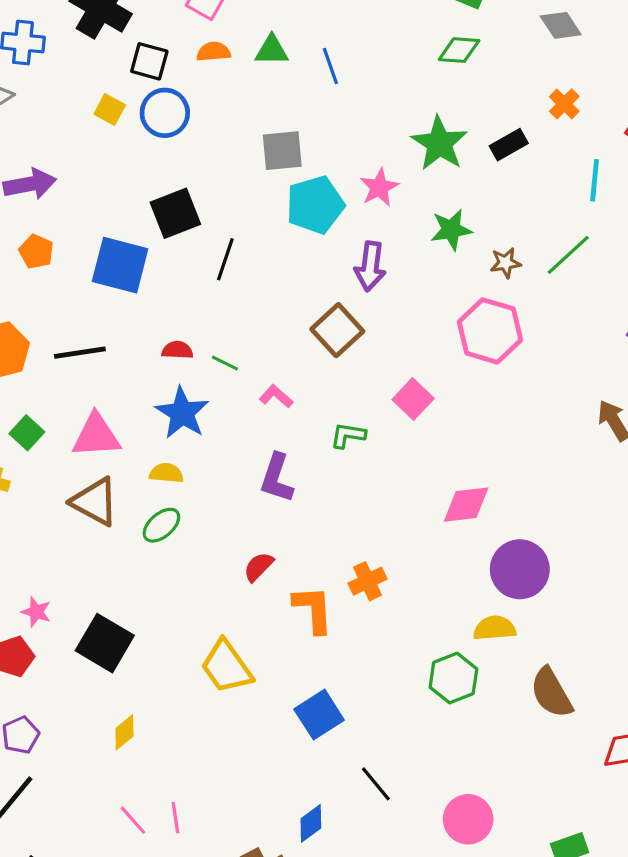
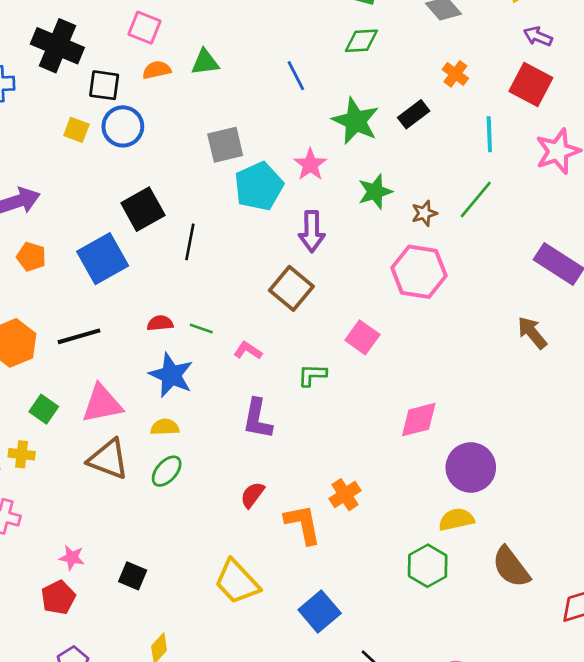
blue line: (330, 66) -> (296, 76), moved
blue square: (120, 265) -> (103, 259), turned -36
black square: (105, 643) -> (133, 576), size x0.6

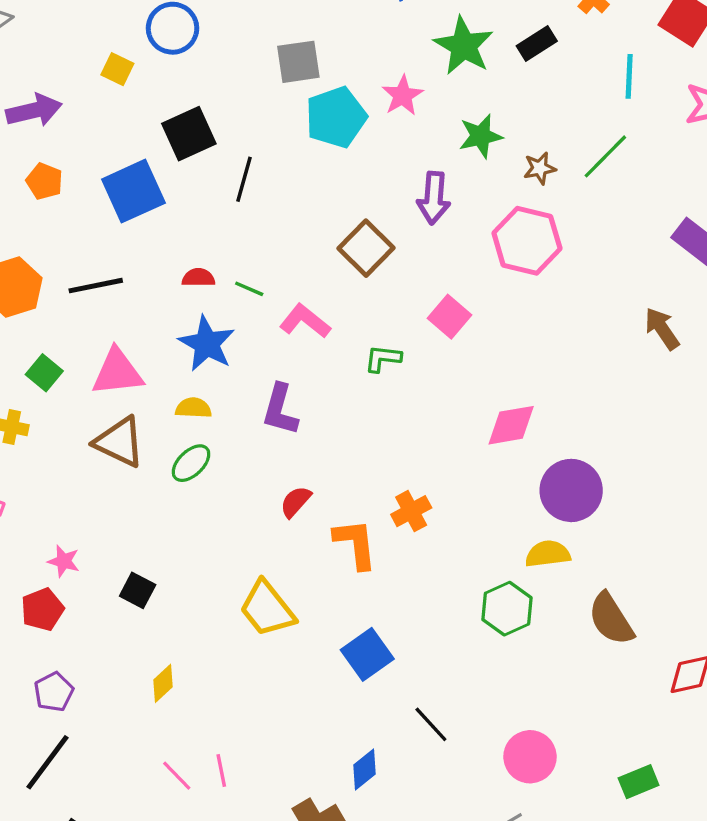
yellow square: (76, 130) -> (117, 69), moved
purple arrow: (312, 231) -> (434, 198), moved
pink L-shape: (248, 351) -> (305, 321), size x1.4
purple L-shape: (257, 419) -> (280, 410), moved

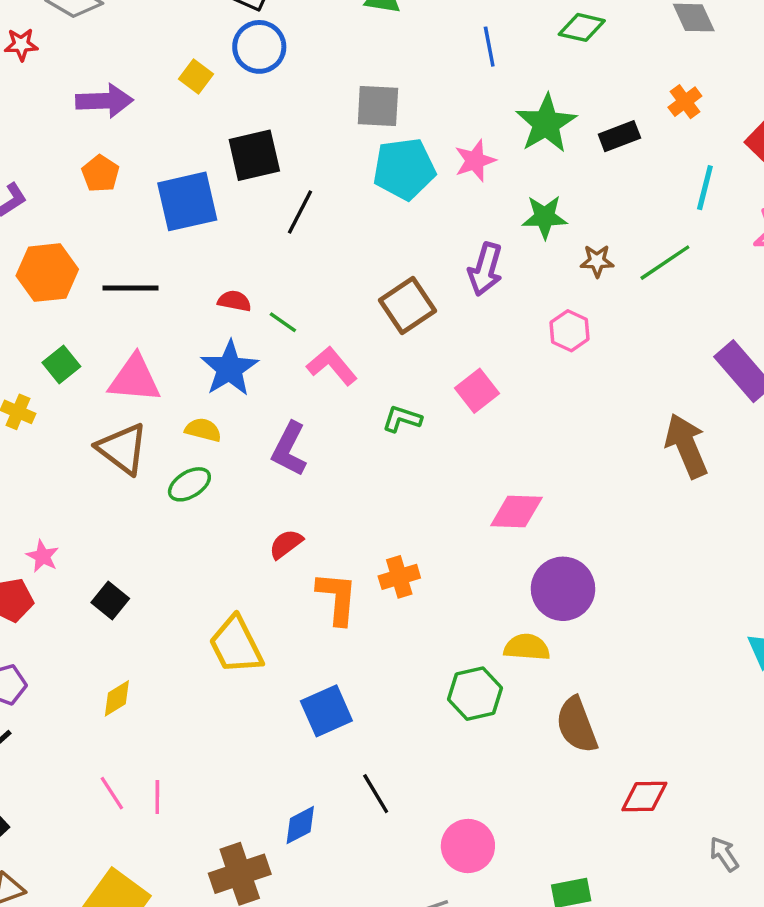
pink hexagon: (527, 241) -> (570, 331), size x0.6
brown arrow: (662, 329) -> (686, 446), size x1.4

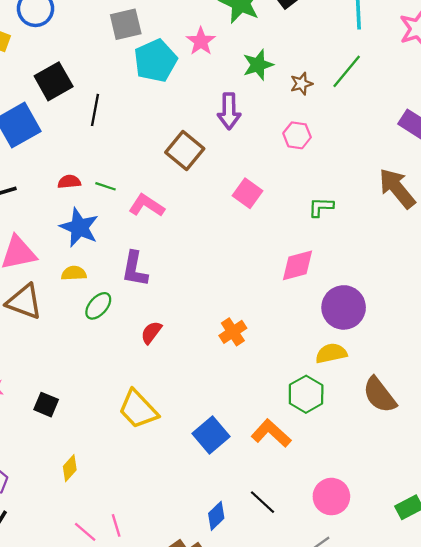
green L-shape: (402, 419) -> (321, 207), moved
green ellipse: (189, 484) -> (98, 306), moved
orange L-shape: (337, 598) -> (271, 433), moved, turned -36
black line: (376, 794) -> (263, 502), moved

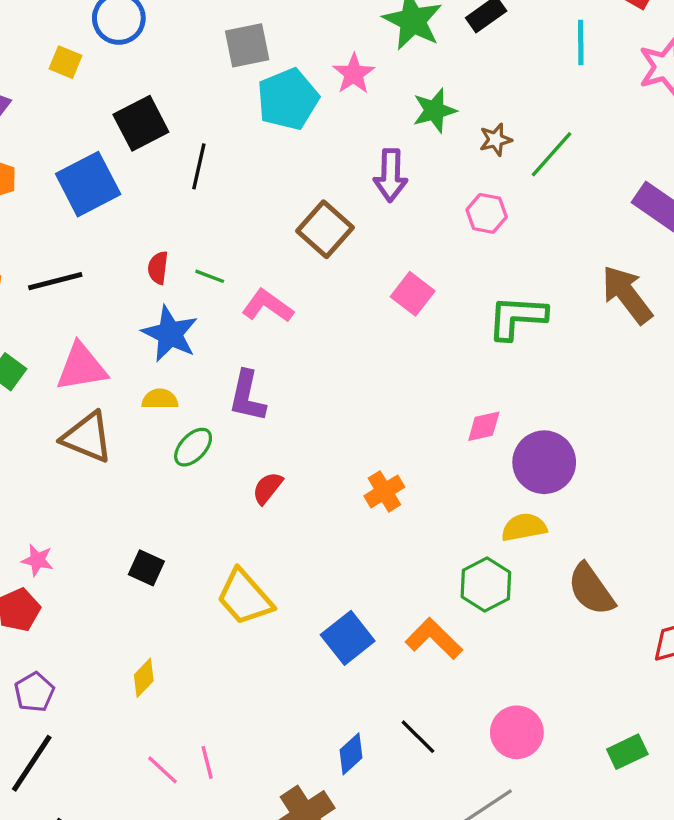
green line: (347, 71) -> (551, 154), moved
red semicircle: (69, 182) -> (158, 268), turned -80
green L-shape: (321, 207) -> (517, 317), size x1.6
pink diamond: (297, 265) -> (484, 426), moved, size x0.7
black square: (46, 405) -> (146, 568), moved

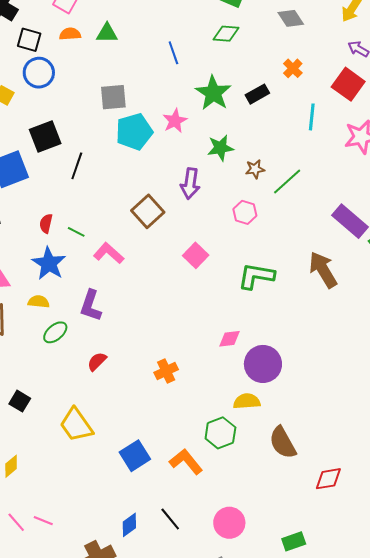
pink line: (207, 762) -> (43, 521), turned -60

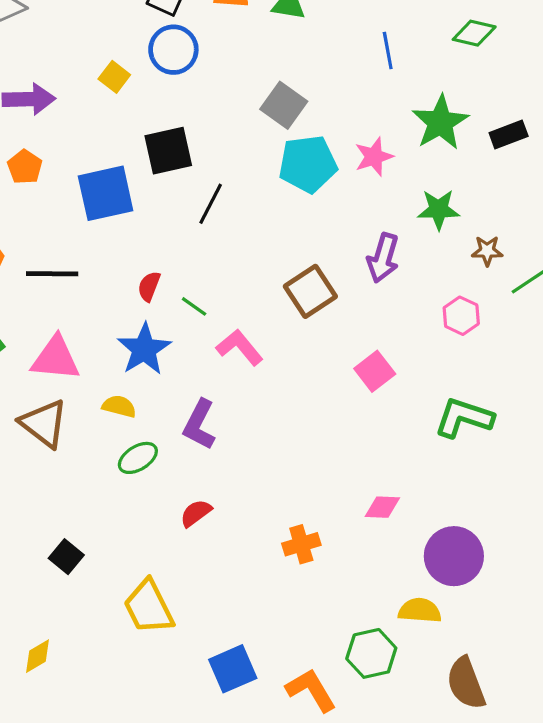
gray square: (113, 97) -> (284, 105), turned 32
pink diamond: (229, 339) -> (382, 507), moved

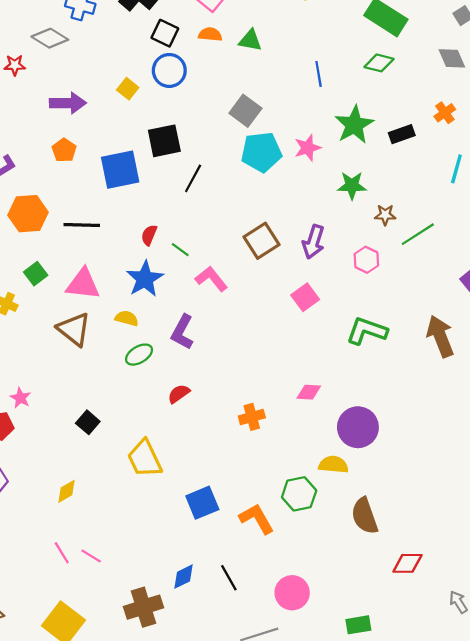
purple arrow: (383, 258) -> (313, 242), moved

